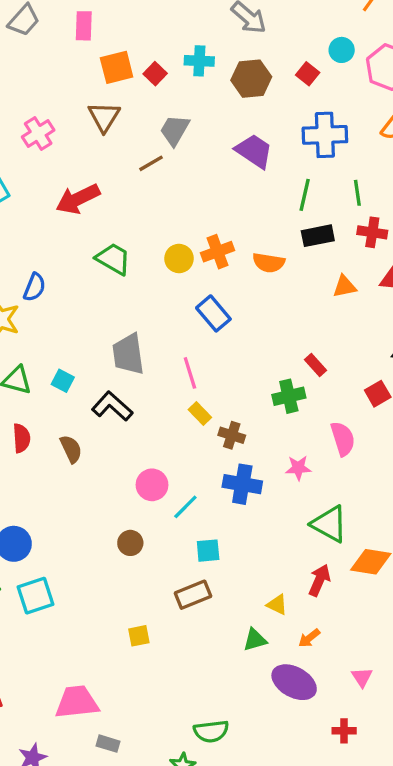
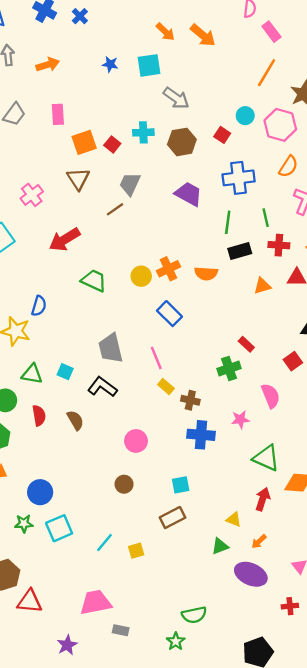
cyan line: (185, 507) -> (105, 543), moved

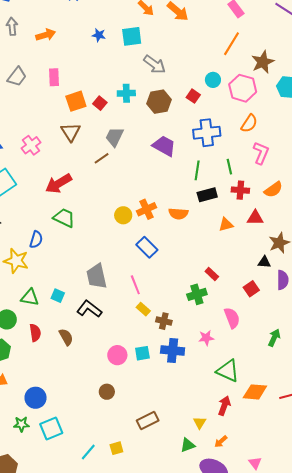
green trapezoid: (94, 281) -> (64, 218), moved
cyan square: (181, 485) -> (142, 353), moved
yellow triangle: (234, 519) -> (200, 423), turned 40
cyan line: (105, 543) -> (88, 452), moved

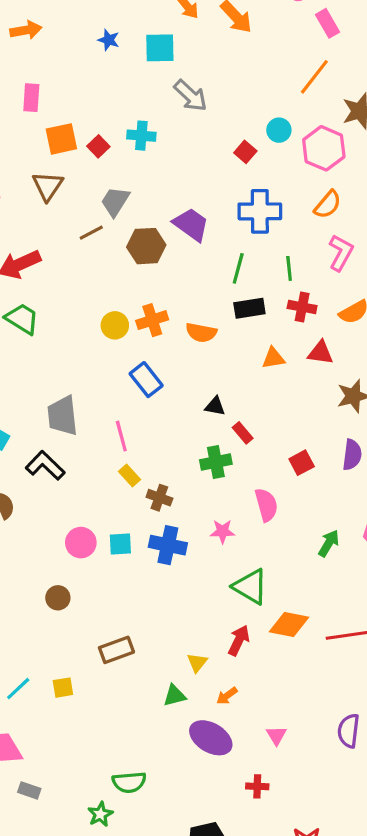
brown hexagon: (159, 102) -> (146, 246), moved
black triangle: (264, 262) -> (215, 406), moved

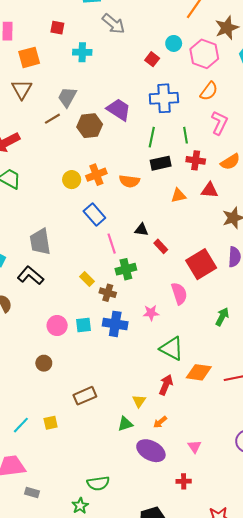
red square: (98, 146) -> (57, 28), moved, turned -32
pink line: (121, 436) -> (112, 244), moved
green cross: (216, 462) -> (126, 269), moved
red square: (302, 463) -> (201, 264), size x1.8

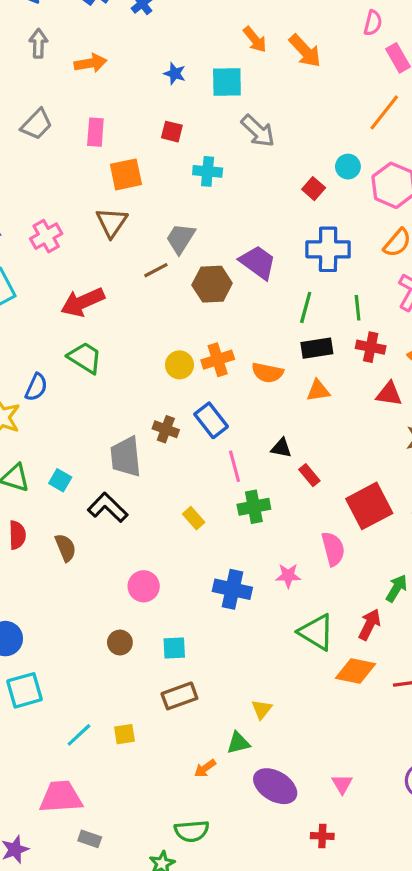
orange triangle: (178, 196) -> (318, 391), moved
brown cross: (108, 293) -> (166, 429), moved
cyan square: (83, 325) -> (174, 648), moved
red arrow: (166, 385) -> (370, 625), moved
orange arrow: (160, 422) -> (205, 768), moved

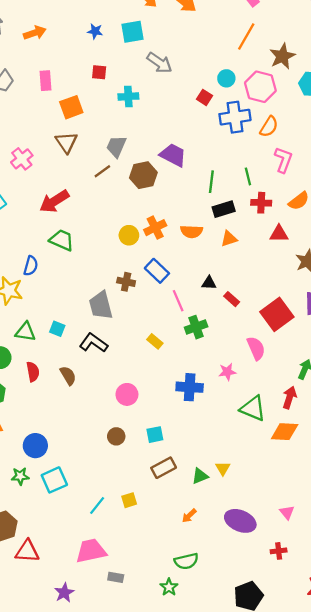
blue cross: (328, 249) -> (235, 117), moved
green triangle: (238, 743) -> (200, 476), moved

